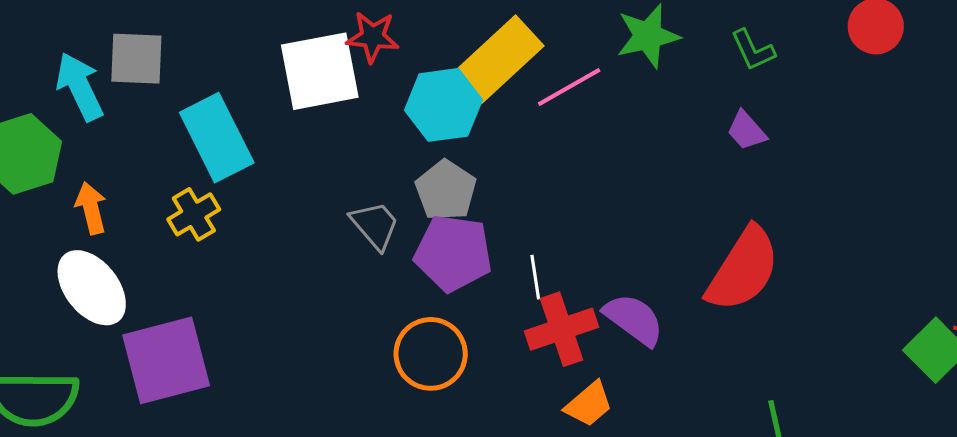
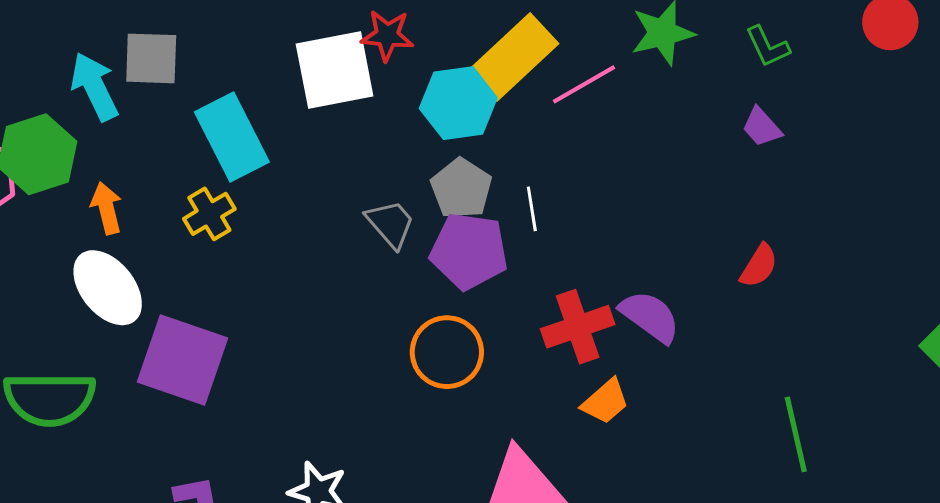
red semicircle: (743, 269) -> (759, 266), size x0.5
white line: (535, 277) -> (532, 209), moved
purple square: (166, 360) -> (182, 360), turned 34

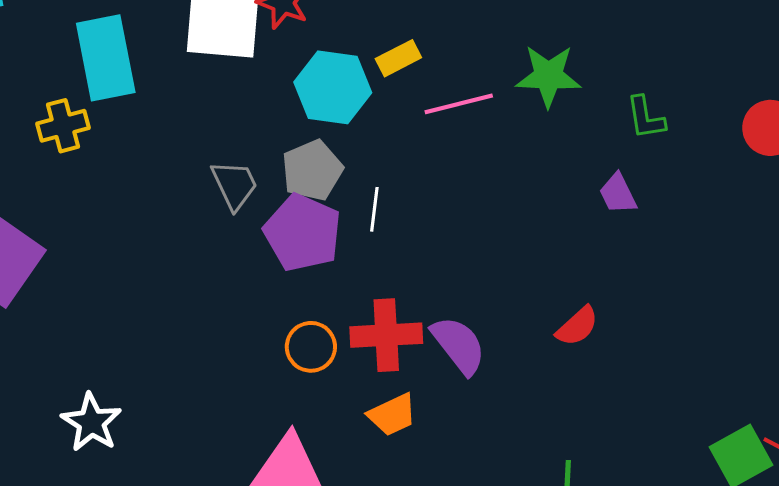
yellow rectangle: (513, 57) -> (398, 58), size x0.5
orange circle: (447, 352) -> (311, 347), moved, size x0.7

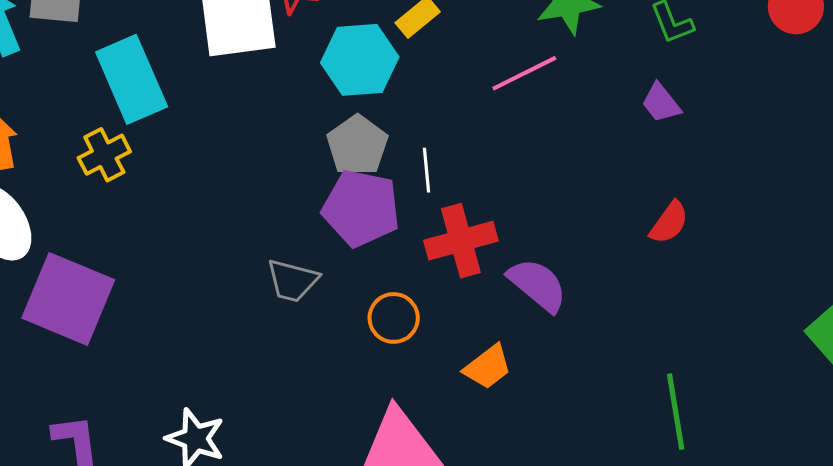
pink line: (459, 104) -> (524, 73), moved
gray trapezoid: (234, 185) -> (292, 281), moved, turned 142
red semicircle: (577, 326) -> (669, 223), moved
red cross: (386, 335) -> (461, 241), moved

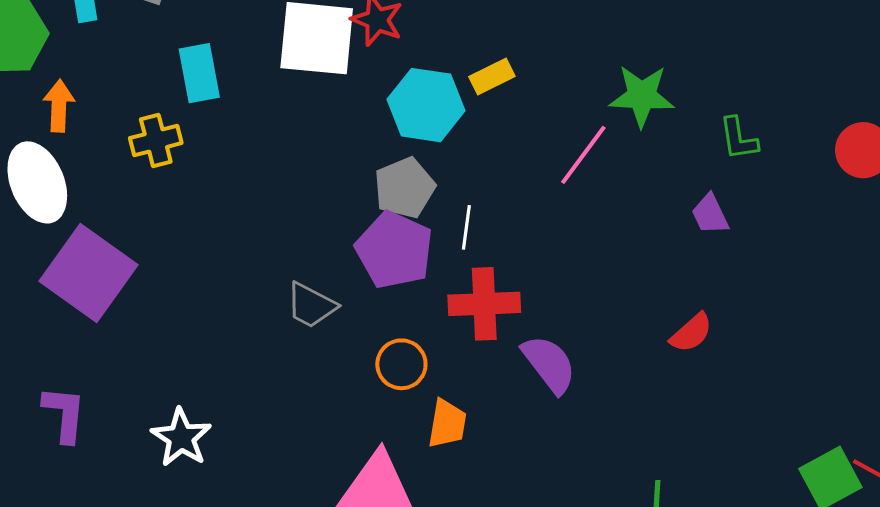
pink line: (524, 73) -> (583, 155), turned -40
cyan rectangle: (132, 79) -> (199, 73), size x0.7
orange trapezoid: (488, 367) -> (447, 424), moved, turned -56

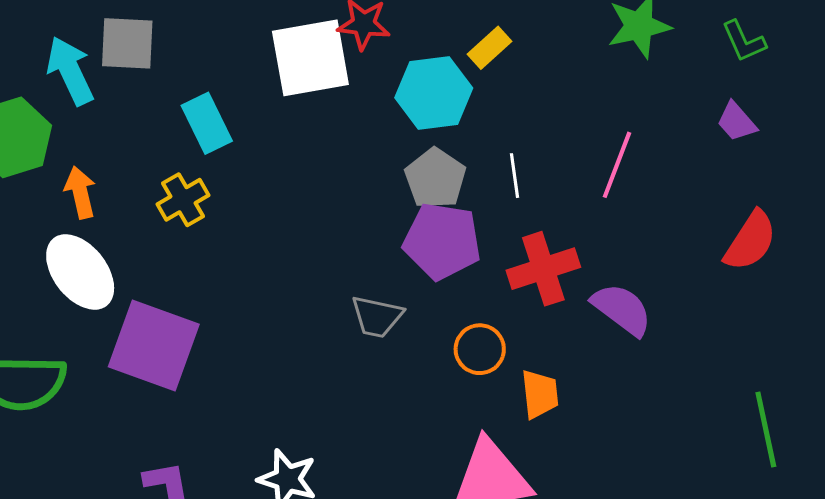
pink line: (583, 155) -> (617, 165), moved
white line: (466, 227) -> (515, 176), moved
red semicircle: (691, 333) -> (750, 241), size x1.4

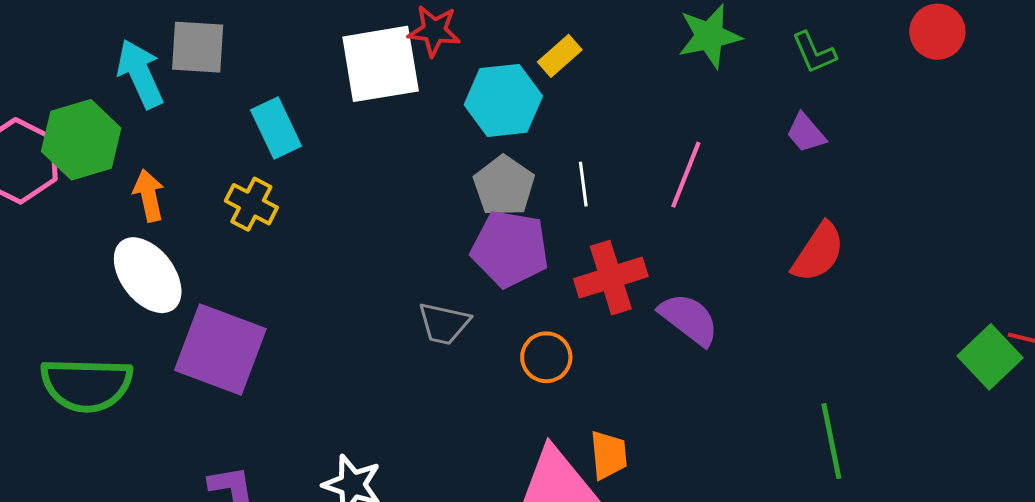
yellow cross: (183, 200) -> (251, 204), turned -33
orange trapezoid: (540, 394) -> (609, 455), moved

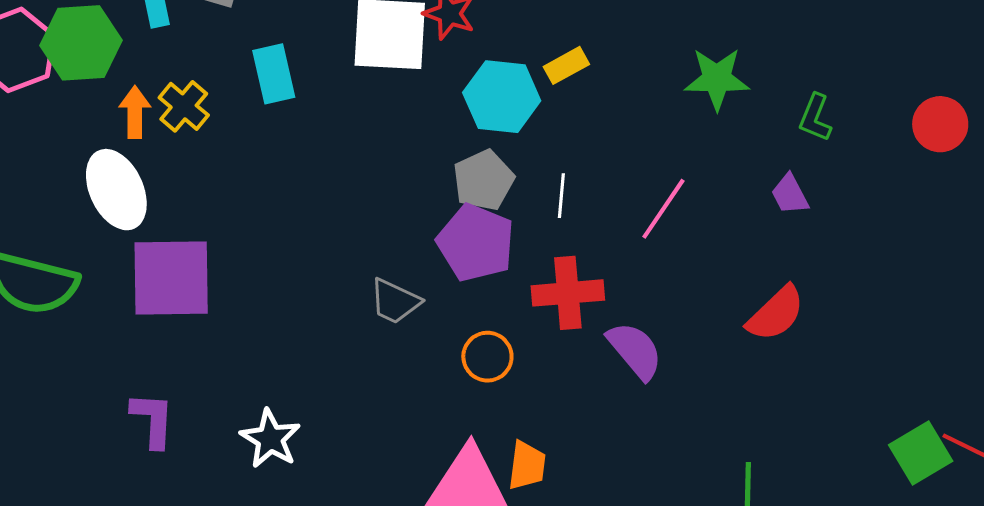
green L-shape: (814, 53) -> (815, 118), turned 33
yellow cross: (251, 204) -> (184, 106), moved
purple square: (220, 350) -> (171, 278), turned -34

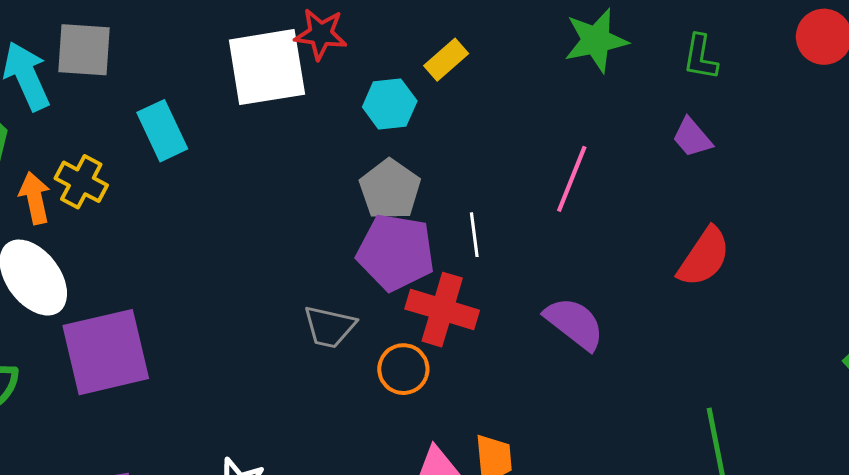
cyan hexagon: (502, 97) -> (390, 104), size x0.7
white line: (561, 196) -> (474, 235), moved
red cross: (568, 293) -> (442, 310), moved, turned 34
orange circle: (487, 357) -> (403, 369), moved

